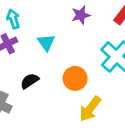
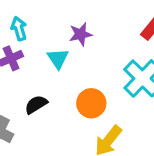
purple star: (81, 15) -> (81, 34), moved

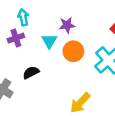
orange circle: (91, 103) -> (73, 51), moved

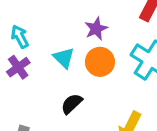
purple star: (67, 25) -> (96, 29), moved
black semicircle: (31, 72) -> (72, 104), moved

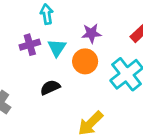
cyan arrow: (20, 37) -> (47, 14), moved
purple cross: (18, 67) -> (30, 45), moved

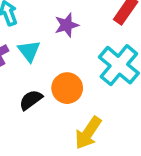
orange circle: (85, 61) -> (67, 88), moved

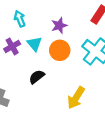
orange circle: (67, 88) -> (60, 50), moved

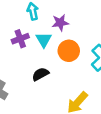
purple star: (59, 25) -> (60, 23), moved

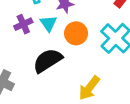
black semicircle: (40, 74) -> (48, 60), size x1.6

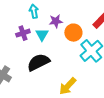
orange circle: (76, 33) -> (73, 33), moved

